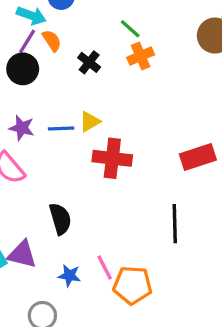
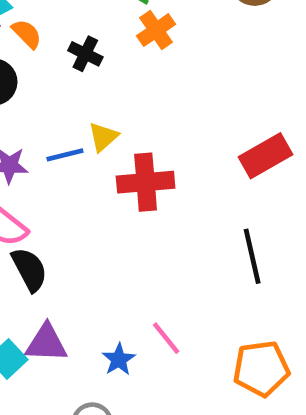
black semicircle: (60, 219) -> (29, 269), moved
blue star: (69, 276) -> (119, 359), turned -30
orange pentagon: (132, 285) -> (261, 369), moved

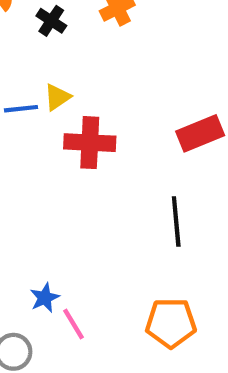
pink line: (166, 338) -> (73, 324), moved

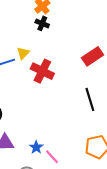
black cross: (51, 21) -> (42, 23), moved
red cross: (90, 143) -> (42, 71), turned 35

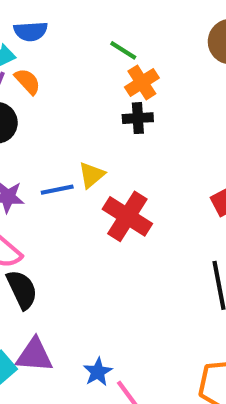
black cross: (42, 23) -> (138, 118), turned -32

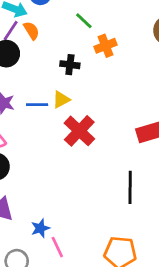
green line: (123, 50) -> (84, 21), moved
black cross: (138, 118) -> (70, 65), moved

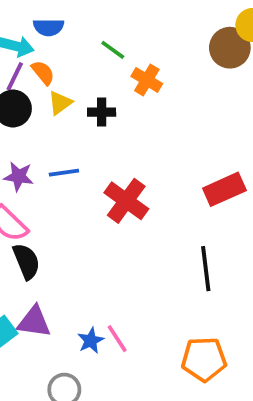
orange cross: (106, 46) -> (147, 80), turned -30
yellow triangle: (61, 99) -> (60, 103), moved
pink line: (57, 247) -> (117, 339), moved

